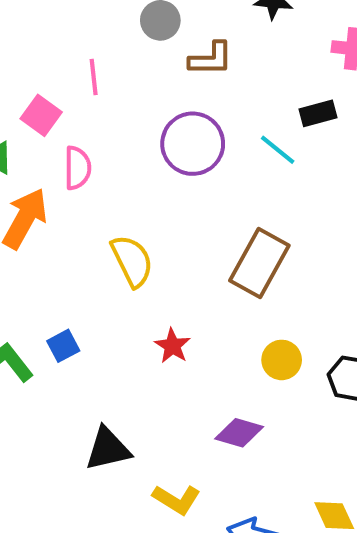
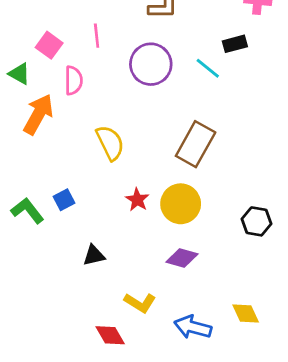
pink line: (94, 77) -> (97, 36), moved
yellow circle: (282, 360) -> (181, 204), moved, size x1.5
black triangle: (108, 449) -> (94, 255), moved, size x0.7

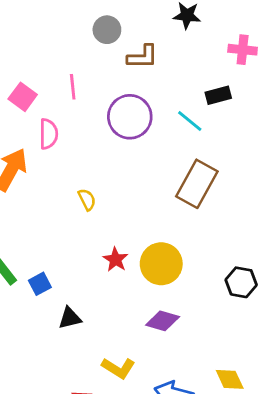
yellow semicircle: (110, 143) -> (87, 200), size x0.6
brown rectangle: (196, 144) -> (197, 184), moved
blue square: (64, 200) -> (40, 284), moved

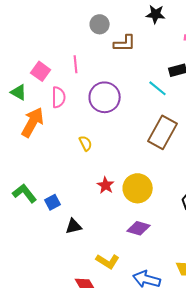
purple circle: (130, 117) -> (105, 97), moved

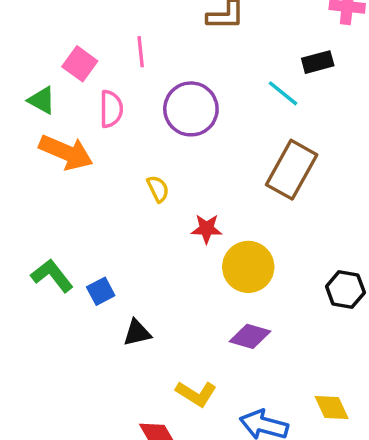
orange arrow: (33, 122) -> (66, 152), turned 84
red star: (106, 185) -> (207, 229), moved, turned -30

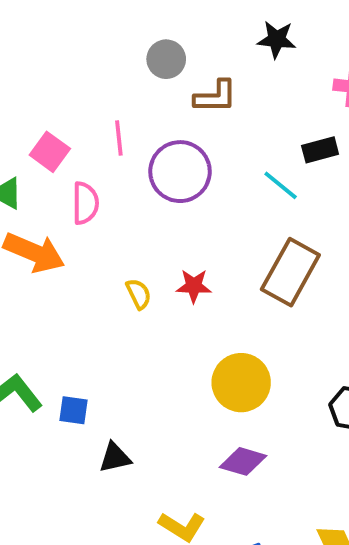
purple circle: (191, 109) -> (180, 172), moved
red star: (207, 229) -> (194, 286), moved
blue square: (101, 291) -> (74, 410), turned 36

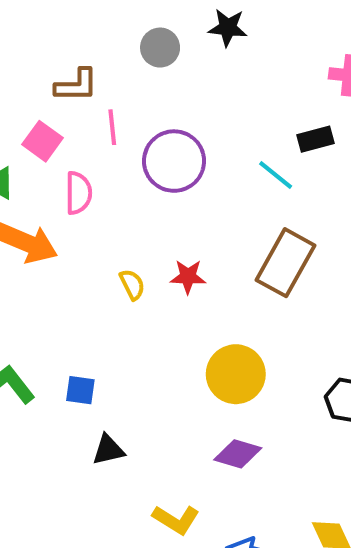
black star: (277, 39) -> (228, 28), moved
brown L-shape: (215, 97) -> (76, 85), moved
blue square: (74, 410) -> (80, 390), moved

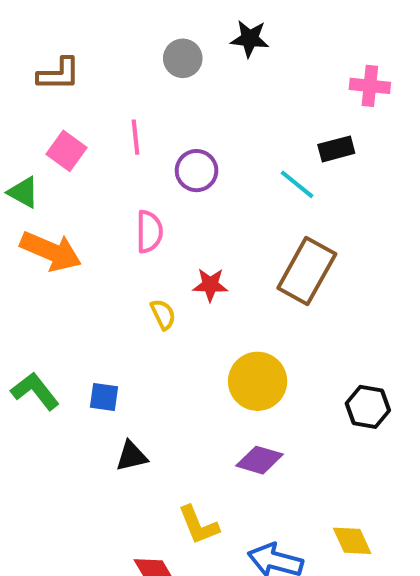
brown L-shape: (76, 85) -> (59, 74), moved
purple circle: (174, 161) -> (197, 171), size x0.7
pink semicircle: (78, 193) -> (149, 232), moved
yellow semicircle: (132, 285) -> (163, 314), moved
yellow L-shape: (176, 520) -> (198, 525), turned 36

